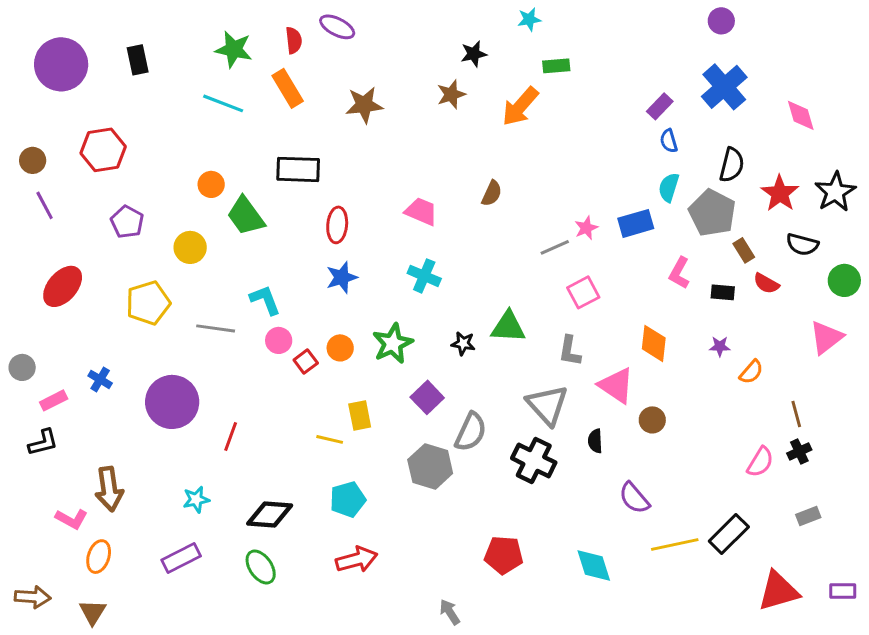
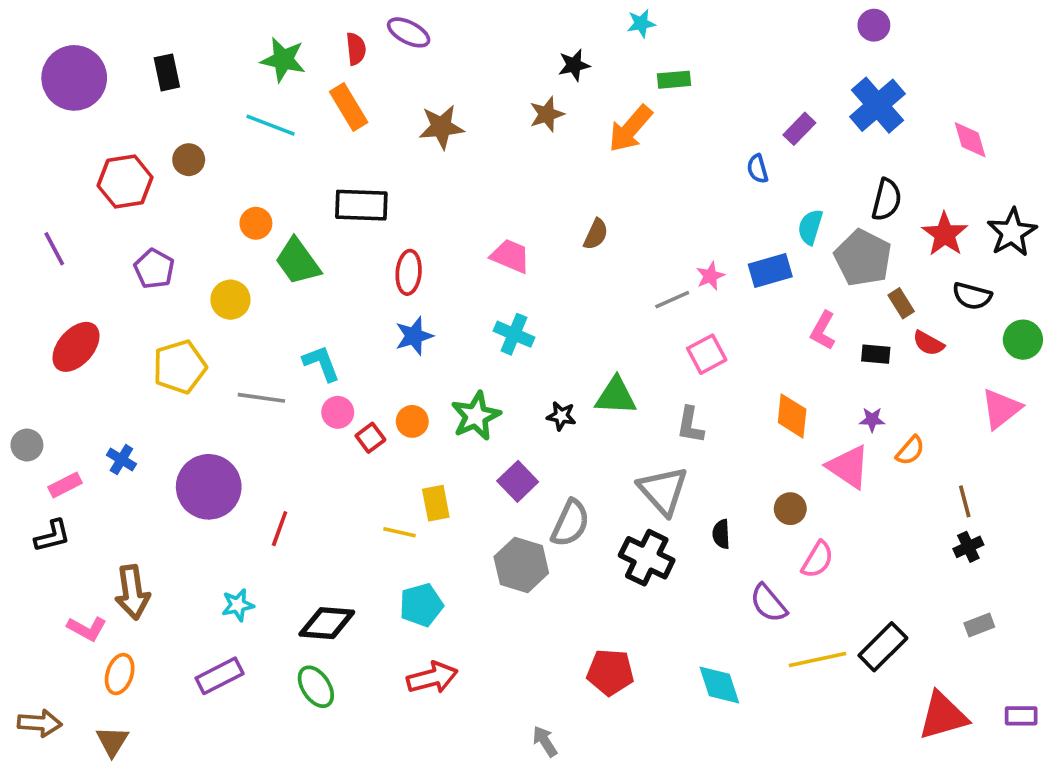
blue semicircle: (669, 141) -> (758, 169), moved
brown circle: (33, 160) -> (189, 160), moved
pink triangle: (616, 385) -> (848, 467), moved
pink semicircle: (760, 462) -> (818, 560), moved

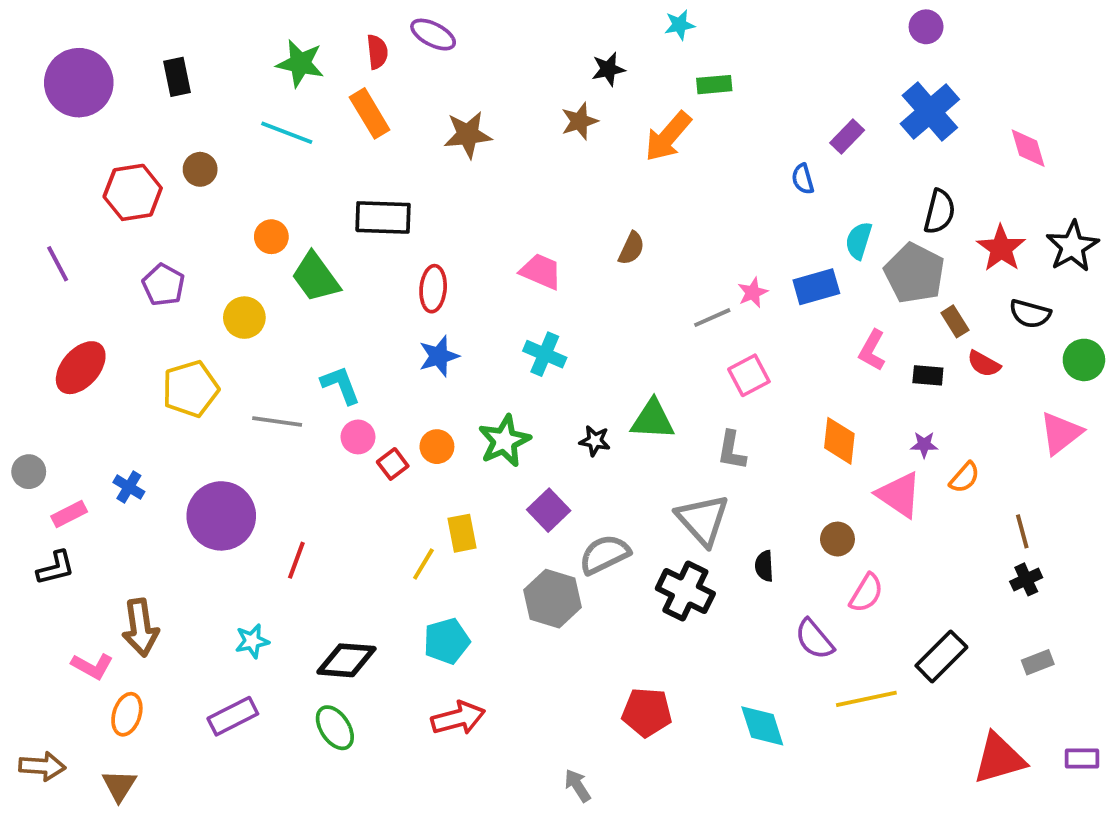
gray semicircle: (570, 523) -> (604, 554), turned -141
yellow line: (400, 532) -> (423, 564), turned -72
black rectangle: (883, 647) -> (941, 656), moved

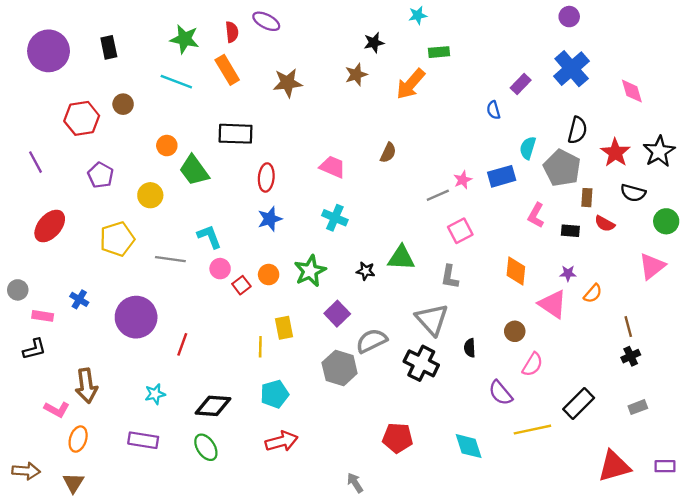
brown rectangle: (955, 321) -> (587, 198), turned 36
pink rectangle: (69, 514) -> (43, 316), turned 36
yellow line: (423, 564) -> (260, 347), turned -30
purple rectangle: (233, 716) -> (143, 440), turned 36

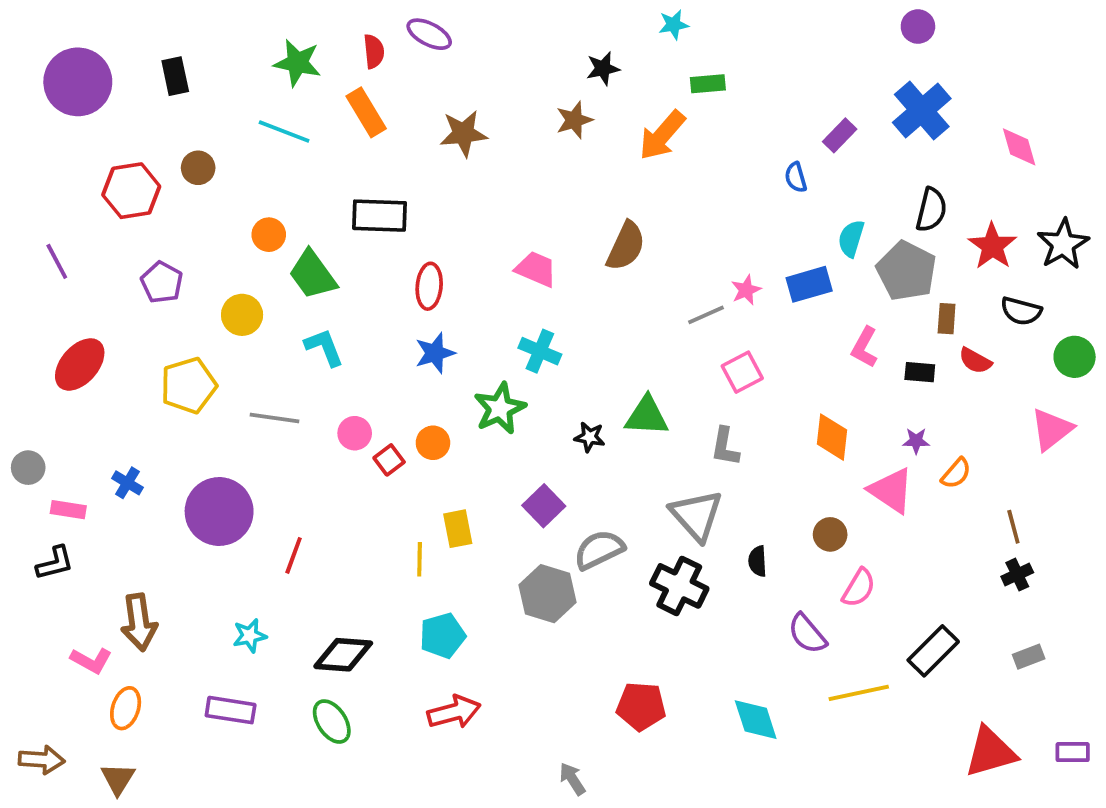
brown semicircle: (388, 153) -> (626, 246), size x1.5
cyan L-shape: (209, 237) -> (324, 347), moved
green star: (310, 271) -> (500, 408), moved

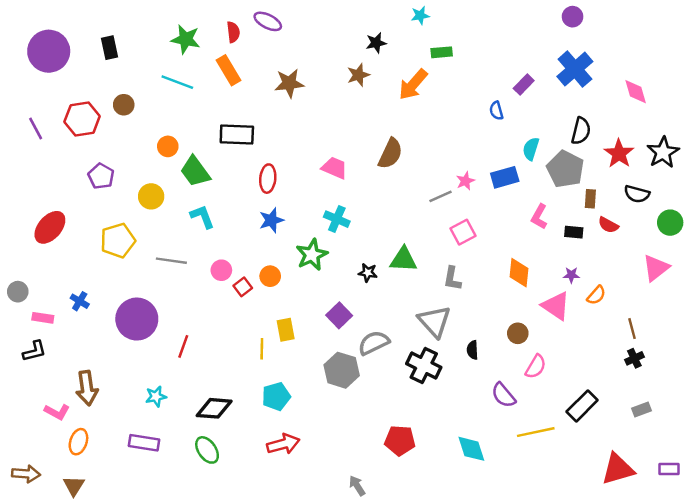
purple line: (57, 261) -> (36, 129), moved

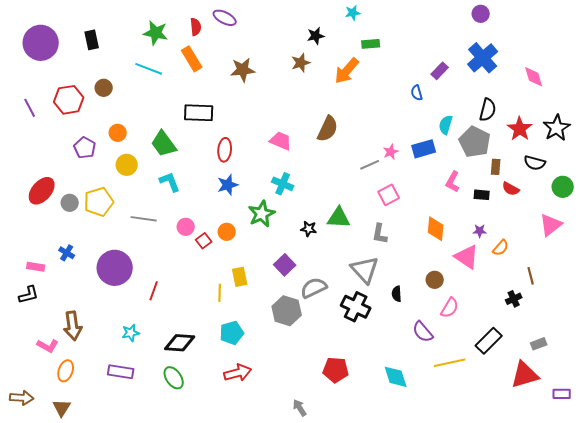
orange circle: (168, 146) -> (118, 133), moved
gray circle: (18, 292) -> (70, 203), moved
black cross: (634, 358) -> (514, 299), moved
red triangle: (618, 469) -> (525, 375), moved

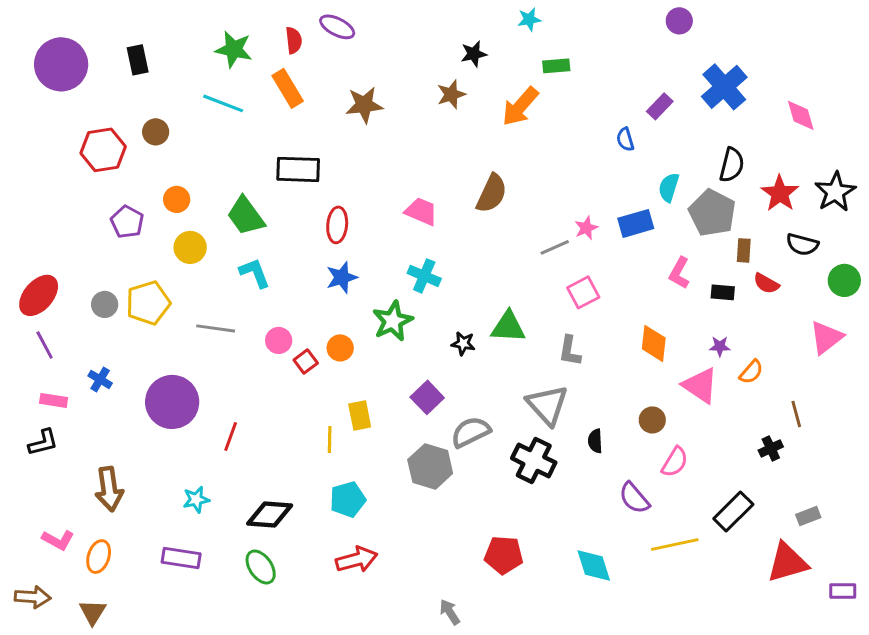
purple circle: (481, 14) -> (679, 21), moved
purple line: (30, 108) -> (45, 345), moved
red ellipse: (42, 191) -> (39, 295), moved
pink L-shape: (48, 346) -> (58, 540), moved

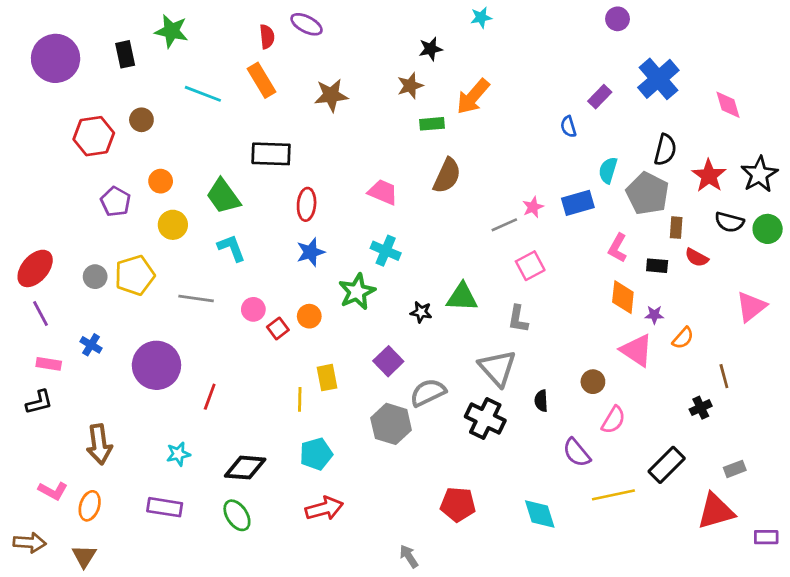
green star: (234, 49) -> (171, 31), moved
green rectangle: (556, 66) -> (432, 124), moved
green circle: (844, 280) -> (768, 229), moved
orange diamond: (654, 343) -> (623, 297), moved

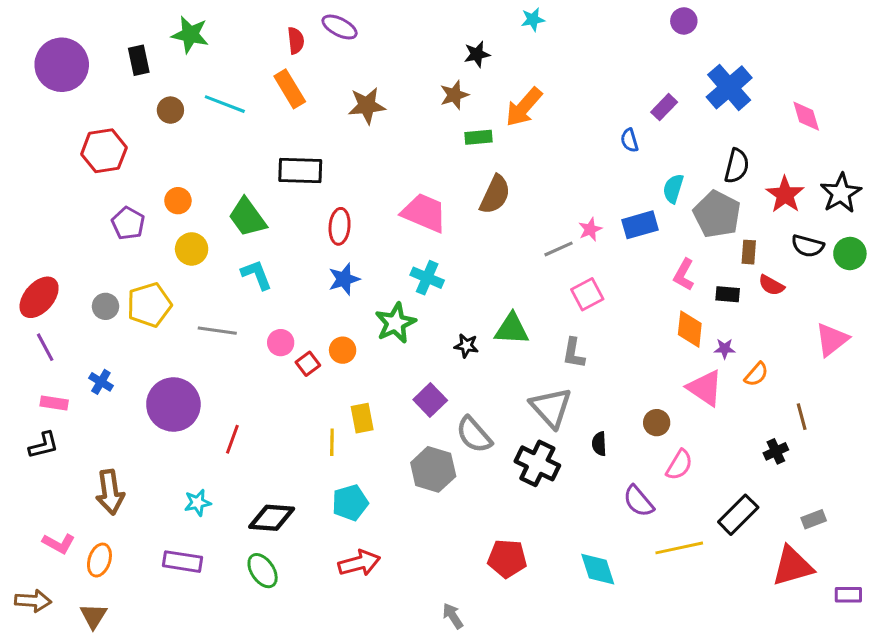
brown circle: (141, 120) -> (170, 110), moved
pink trapezoid: (383, 192) -> (424, 213), size x1.4
gray semicircle: (428, 393) -> (474, 435), turned -105

